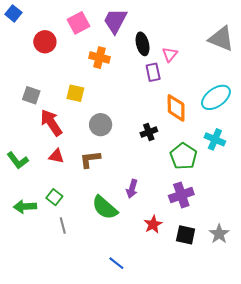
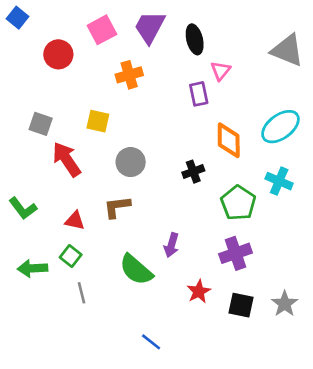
black ellipse: (143, 44) -> (195, 39), moved
orange cross: (99, 58) -> (129, 75), turned -30
red triangle: (56, 156) -> (75, 221), moved

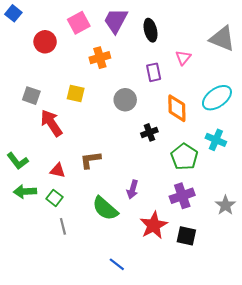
pink triangle: (221, 71) -> (183, 58), moved
gray circle: (131, 162) -> (125, 100), moved
green arrow: (32, 268) -> (25, 192), moved
red star: (199, 291) -> (154, 225), size x1.5
gray star: (285, 304) -> (225, 205), moved

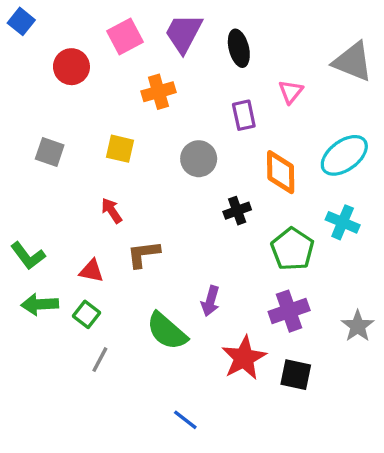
red arrow: (51, 123) -> (112, 211), moved, size x0.6
gray line: (63, 226) -> (100, 360), turned 42

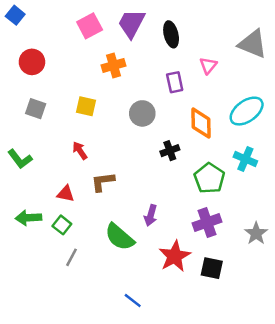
red circle: (71, 67) -> (32, 62), moved
green L-shape: (28, 256) -> (20, 159), moved

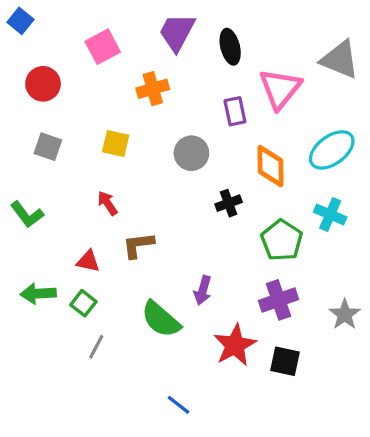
pink square: (90, 26) -> (103, 47), moved
pink triangle: (208, 65) -> (280, 89), size x1.8

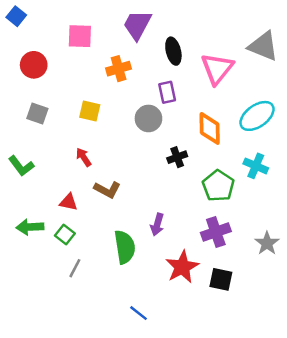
pink square: (103, 47) -> (80, 36), turned 30
black ellipse: (230, 47) -> (173, 51), moved
purple rectangle: (235, 111) -> (167, 92), moved
brown L-shape: (138, 245) -> (107, 190), turned -145
green semicircle: (161, 319) -> (125, 247), turned -140

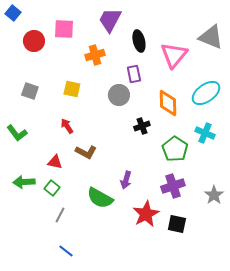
red circle: (34, 65) -> (34, 41), moved
green semicircle: (125, 247) -> (100, 198), turned 128
blue line: (138, 313) -> (66, 251), moved

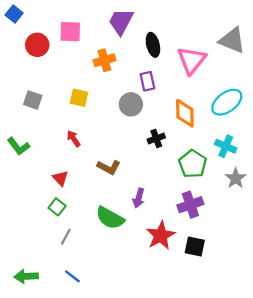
brown L-shape: (86, 152) -> (109, 167), moved
red triangle: (55, 162) -> (60, 178), turned 35
green arrow: (24, 182) -> (26, 276), moved
gray star: (214, 195) -> (236, 178), moved

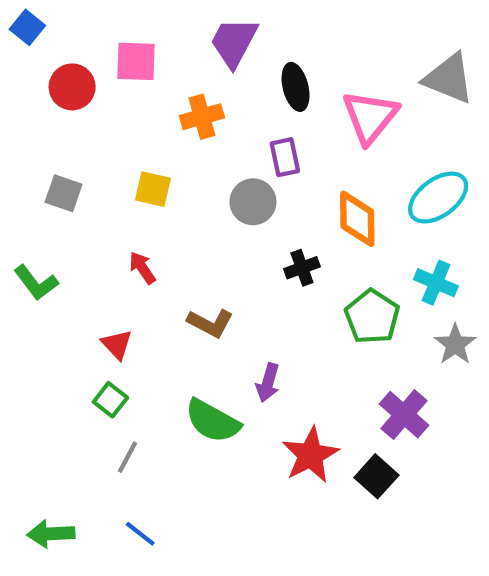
purple cross: (190, 205) -> (404, 415), moved, turned -30
black square: (195, 247) -> (376, 476), turned 30

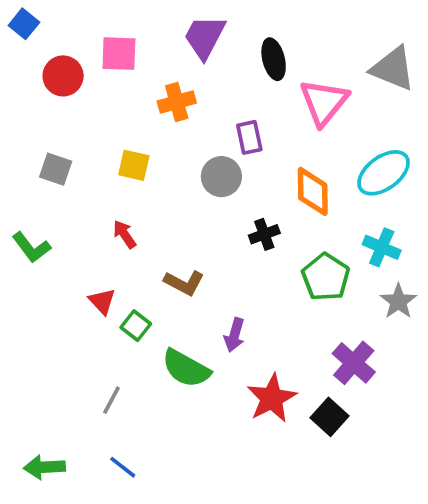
black ellipse: (296, 87) -> (274, 59), moved
green square: (110, 400) -> (136, 326), moved

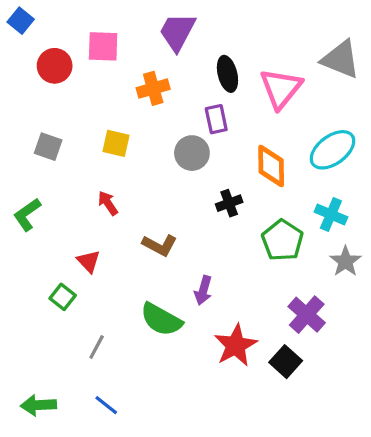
black ellipse: (274, 59) -> (227, 74), moved
green L-shape: (31, 247) -> (27, 214), turned 92
green square: (136, 326) -> (63, 297), moved

